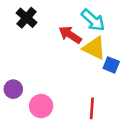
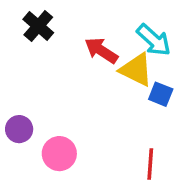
cyan arrow: (93, 20) -> (154, 40), moved
red line: (92, 108) -> (150, 164), moved

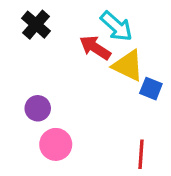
cyan arrow: (154, 40) -> (116, 26), moved
purple circle: (19, 129) -> (38, 108), moved

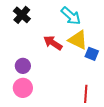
red arrow: (95, 48) -> (53, 43), moved
pink circle: (56, 144) -> (23, 88), moved

